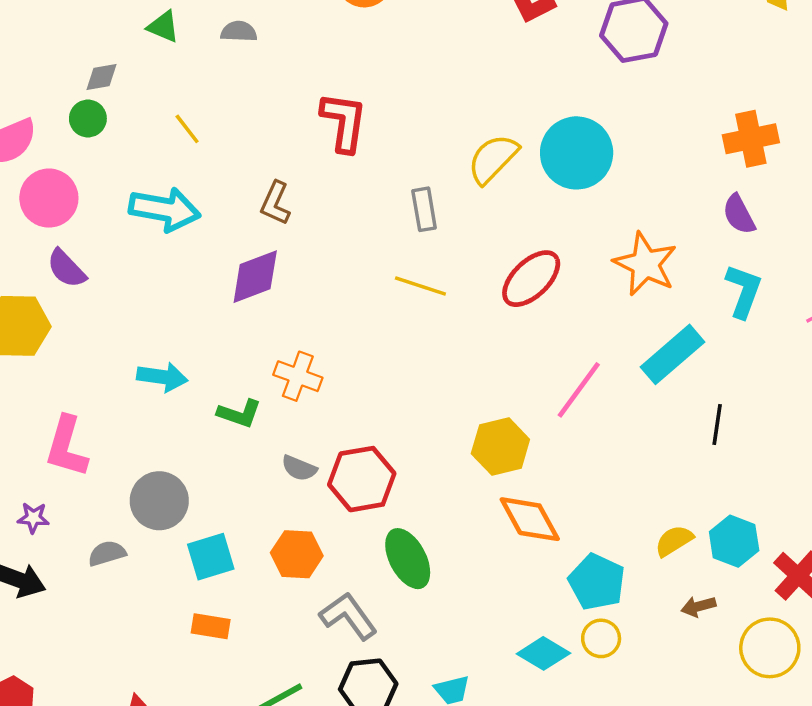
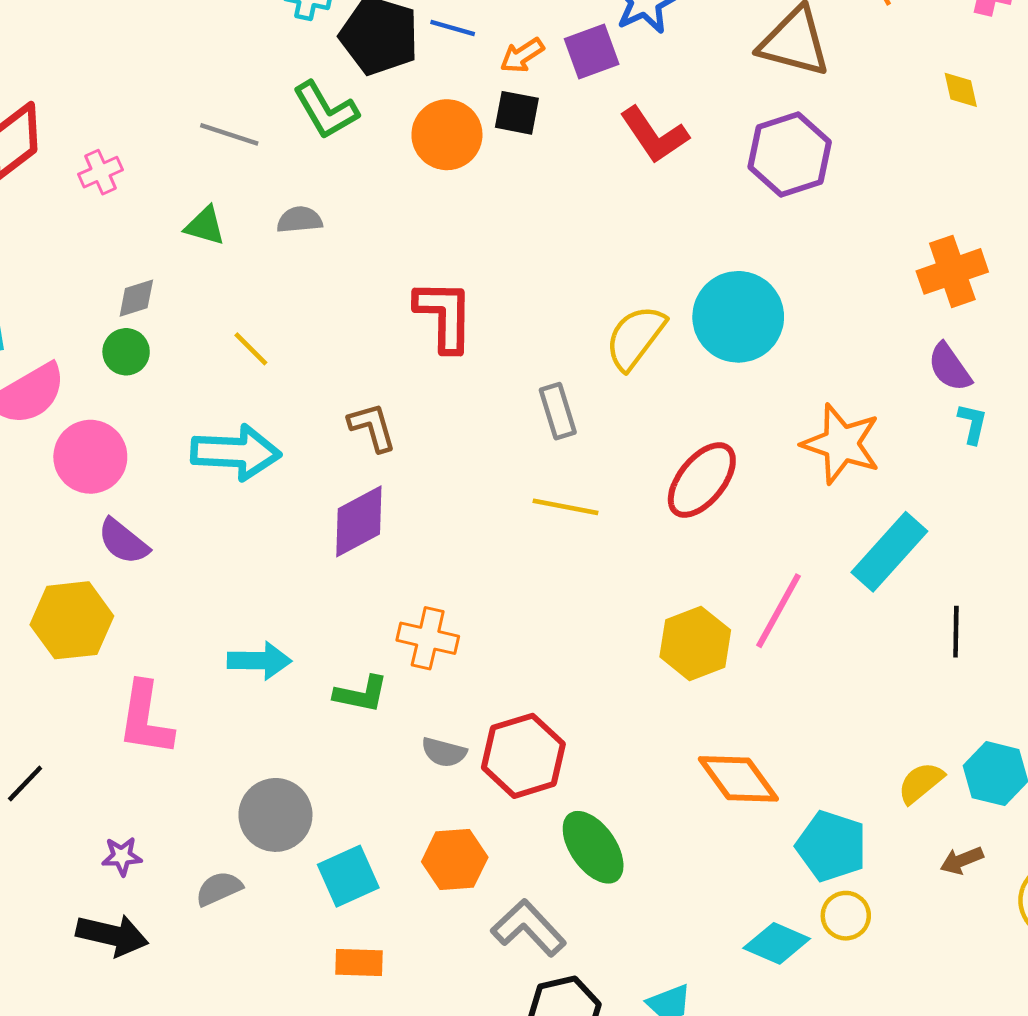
brown L-shape: (275, 203) -> (372, 427), turned 147
cyan L-shape: (744, 291) -> (973, 424), moved, size x0.6
yellow hexagon: (500, 446) -> (695, 643), moved
pink L-shape: (67, 447) -> (145, 719), moved

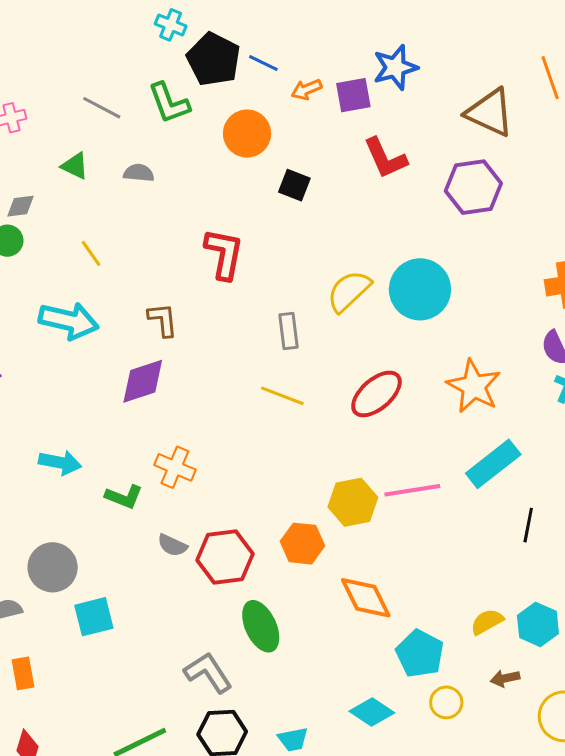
black square: (517, 113) -> (294, 185), moved
pink line: (779, 611) -> (412, 490), turned 42
orange hexagon: (455, 859) -> (302, 544), moved
yellow circle: (846, 916) -> (446, 702), moved
orange rectangle: (359, 963) -> (23, 673), moved, turned 68

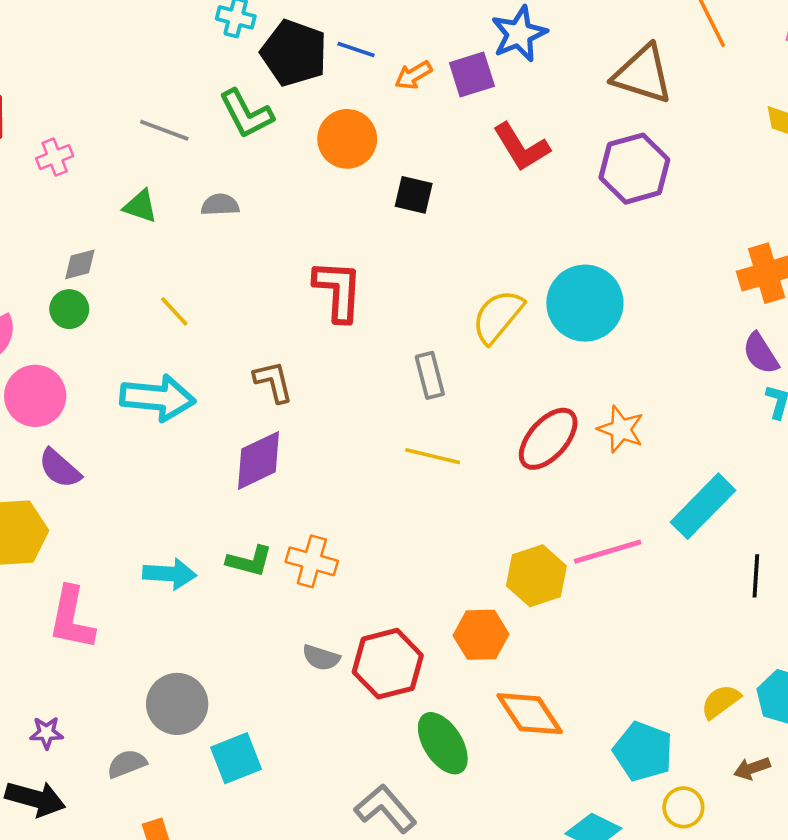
orange star: (474, 386) -> (621, 429), moved, size x0.7
green L-shape: (124, 497) -> (249, 561), moved
orange diamond: (366, 598) -> (530, 714), moved

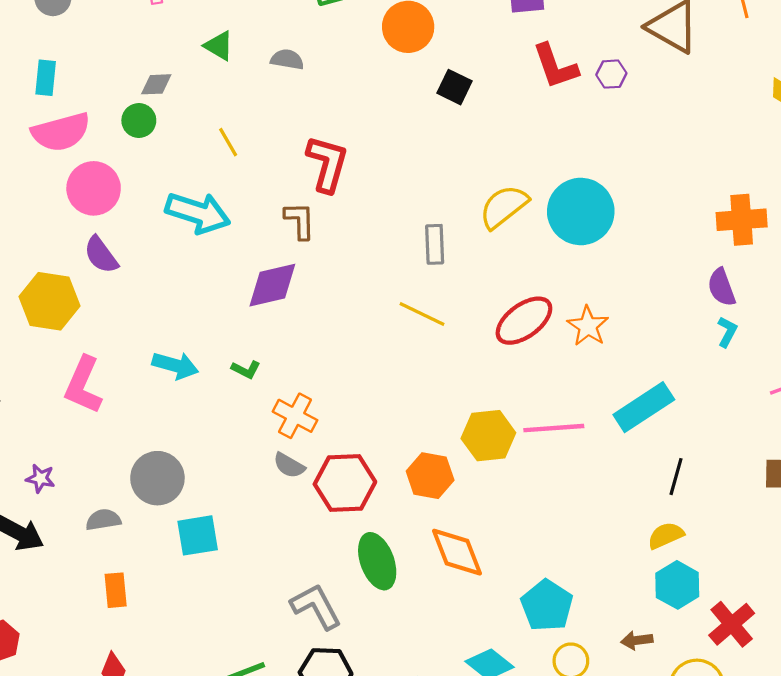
purple hexagon: (634, 169) -> (611, 74), moved, size x0.5
red L-shape: (338, 291) -> (327, 164), moved
green L-shape: (249, 561) -> (246, 369), size x0.7
orange cross: (312, 561) -> (295, 416), moved
yellow semicircle: (721, 702) -> (666, 535), moved

